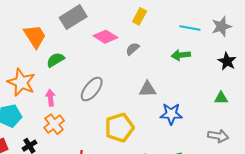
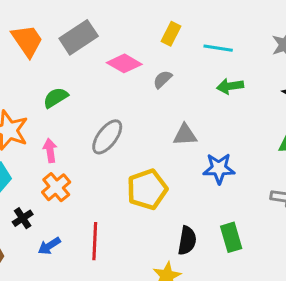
cyan line: (190, 28) -> (218, 48), moved
orange trapezoid: (35, 36) -> (27, 41), moved

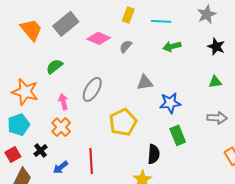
pink arrow: (50, 151) -> (63, 102), moved
green rectangle: (231, 237) -> (178, 135), moved

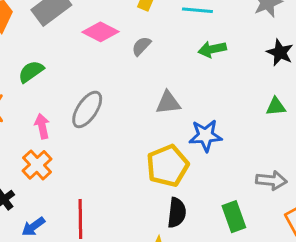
gray arrow: (217, 118) -> (271, 180), moved
yellow pentagon: (123, 122) -> (168, 166), moved
green rectangle: (178, 135) -> (234, 217), moved

